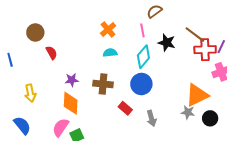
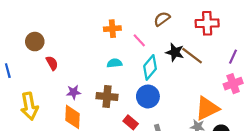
orange cross: (108, 29) -> (112, 29), moved, turned 35
pink line: (142, 30) -> (139, 40), moved, turned -32
brown line: (195, 35) -> (192, 56), moved
red cross: (205, 50) -> (207, 23), moved
yellow arrow: (30, 93) -> (29, 106), size x1.4

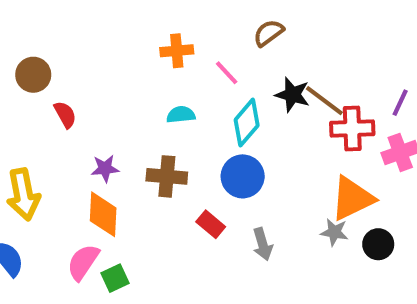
red cross: (207, 23) -> (352, 129), moved

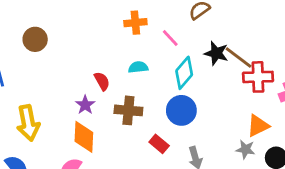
red semicircle: (65, 115) -> (102, 81), moved
purple star: (105, 168) -> (85, 105), turned -30
orange triangle: (352, 198) -> (258, 126), size x0.7

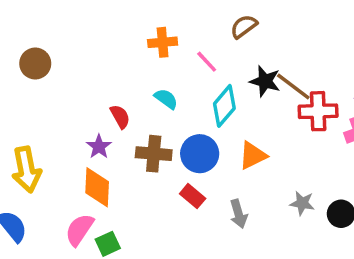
cyan semicircle: (138, 67) -> (166, 99), turned 42
blue circle: (181, 110) -> (200, 154), moved
orange triangle: (258, 126) -> (253, 155), moved

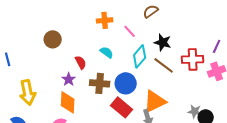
brown circle: (35, 64) -> (53, 39), moved
brown line: (293, 86) -> (164, 65), moved
orange triangle: (253, 155) -> (155, 101), moved, size x1.4
red rectangle: (193, 196) -> (122, 107), size x1.5
gray star: (302, 203) -> (195, 111), moved

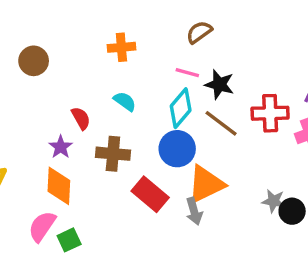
pink line: (130, 31) -> (187, 73), moved, turned -32
brown circle: (53, 39) -> (34, 61), moved
blue circle: (126, 83) -> (177, 149), moved

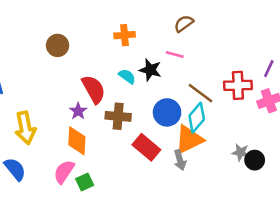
black star: (219, 84) -> (150, 70), moved
cyan diamond: (181, 108) -> (197, 118), moved
red semicircle: (81, 118) -> (94, 89), size x1.6

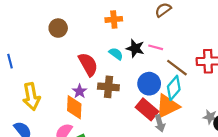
pink line: (175, 54) -> (156, 47), moved
purple star: (78, 111) -> (80, 91), moved
red rectangle: (146, 147) -> (147, 109), moved

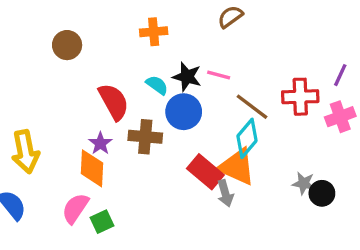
blue circle: (149, 84) -> (184, 112), moved
orange triangle: (167, 106) -> (237, 167), turned 50

